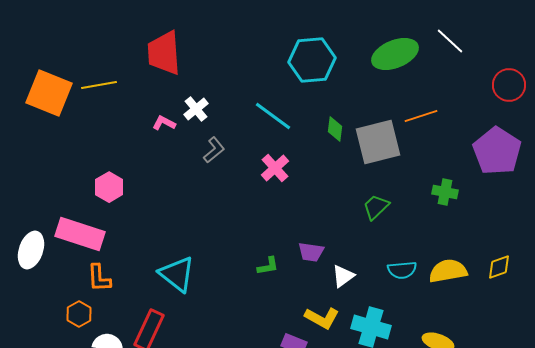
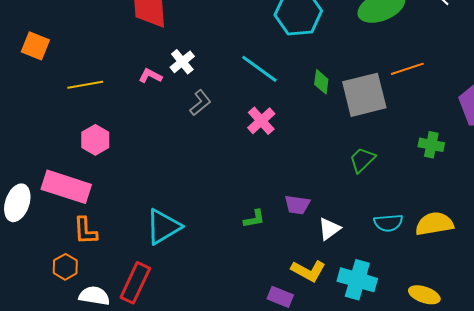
yellow line: (99, 85) -> (85, 85), moved
orange square: (49, 93) -> (35, 46), size x0.6
cyan triangle: (177, 274) -> (163, 227), turned 51

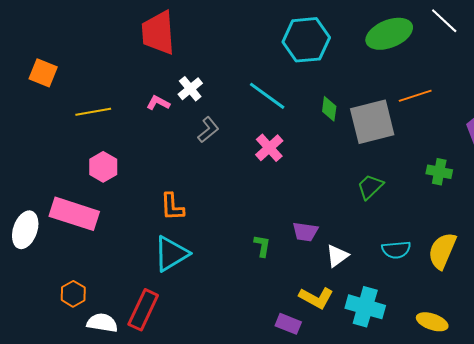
green L-shape: (254, 219) -> (262, 246), turned -70
yellow semicircle: (434, 224) -> (442, 251), turned -57
orange L-shape: (85, 231) -> (172, 207), moved

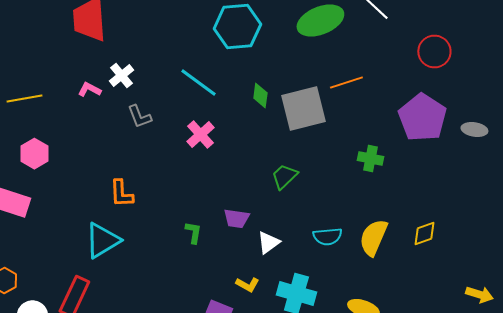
gray L-shape: (208, 130) -> (139, 116), turned 108
green trapezoid: (370, 187) -> (284, 176), moved
orange L-shape: (172, 207) -> (121, 194), moved
yellow L-shape: (316, 298) -> (247, 284), size x0.7

